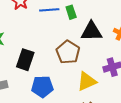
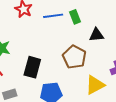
black triangle: (91, 31) -> (97, 35), size x0.7

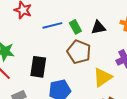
blue line: (53, 16) -> (52, 25), moved
green rectangle: (75, 17) -> (75, 27), moved

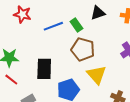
black triangle: (98, 27) -> (98, 13), moved
yellow triangle: (103, 77) -> (97, 75), moved, turned -30

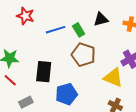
yellow triangle: (97, 75) -> (113, 77), moved, turned -30

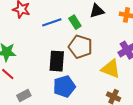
black rectangle: (44, 72) -> (57, 61), moved

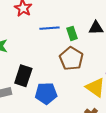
black rectangle: (57, 61) -> (23, 76), moved

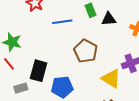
green rectangle: (72, 33) -> (90, 10), moved

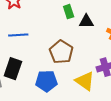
blue line: (62, 22) -> (18, 35), moved
blue pentagon: (62, 87) -> (46, 81), moved

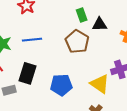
brown pentagon: (61, 52) -> (77, 42), moved

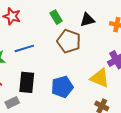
green rectangle: (82, 15) -> (56, 17), moved

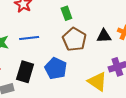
black triangle: (87, 20) -> (104, 36), moved
blue pentagon: (62, 87) -> (56, 68), moved, turned 30

